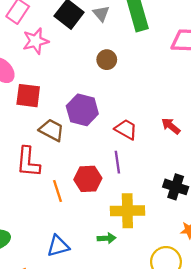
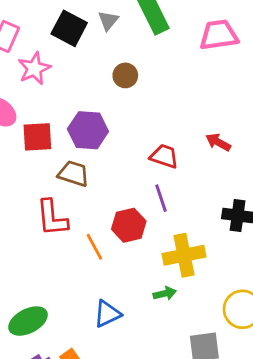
gray triangle: (101, 14) -> (108, 20), turned 30
purple hexagon: (82, 110) -> (88, 130), moved

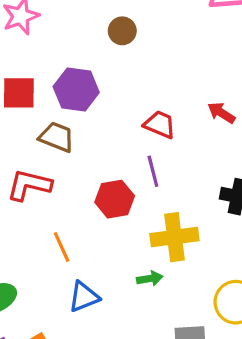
red L-shape: (52, 218) -> (29, 185), turned 105
orange line: (94, 247) -> (62, 247), moved

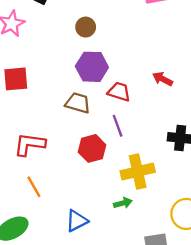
purple hexagon: (76, 90) -> (92, 67), moved
brown trapezoid: (57, 137) -> (78, 103), moved
orange line: (62, 247) -> (34, 187), moved

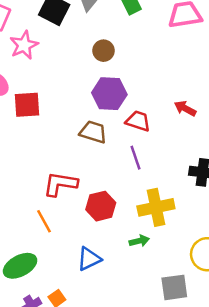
red L-shape: (30, 144) -> (60, 184), moved
red hexagon: (92, 148) -> (101, 206), moved

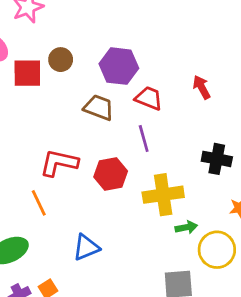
brown circle: (104, 51) -> (61, 60), moved
red arrow: (185, 108) -> (202, 87), turned 30
red hexagon: (101, 206) -> (111, 174), moved
green arrow: (139, 241) -> (186, 227), moved

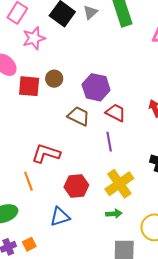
red hexagon: (111, 174) -> (76, 186), moved
yellow cross: (163, 195) -> (119, 184), turned -32
green arrow: (186, 227) -> (114, 214), moved

